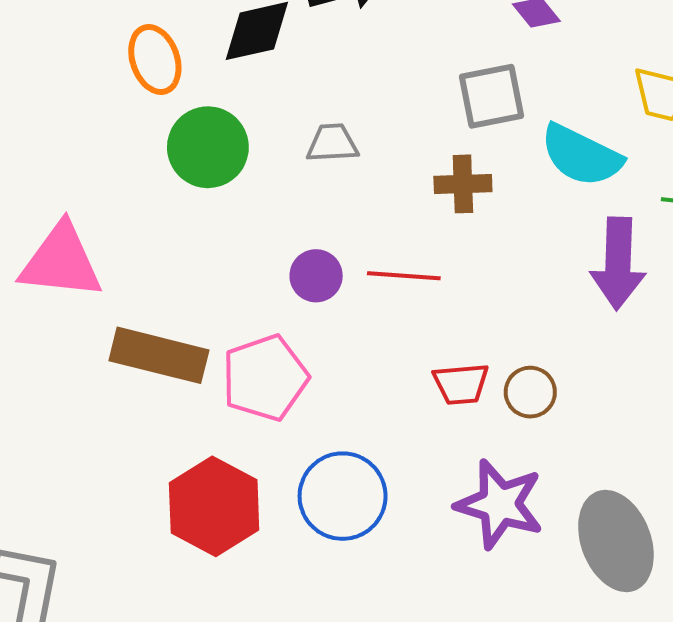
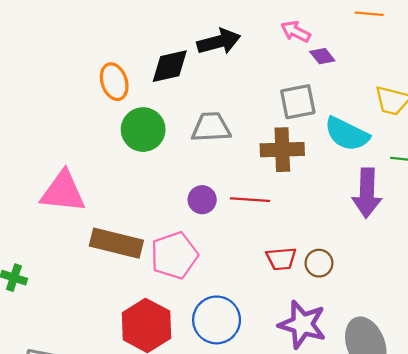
gray trapezoid: (332, 143) -> (211, 127), size x1.4
brown cross: (463, 184) -> (282, 150), size x1.4

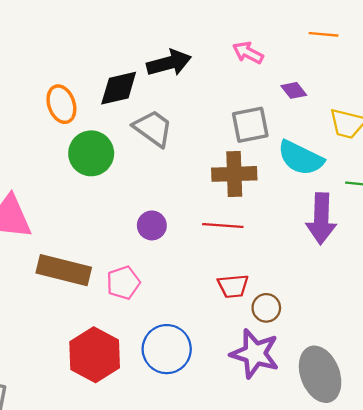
purple diamond: (322, 56) -> (294, 90), moved
gray trapezoid: (211, 127) -> (153, 128), moved, turned 39
red line: (250, 200) -> (223, 225), moved
pink pentagon: (174, 255) -> (123, 283), size x0.7
brown circle: (319, 263) -> (266, 308), moved

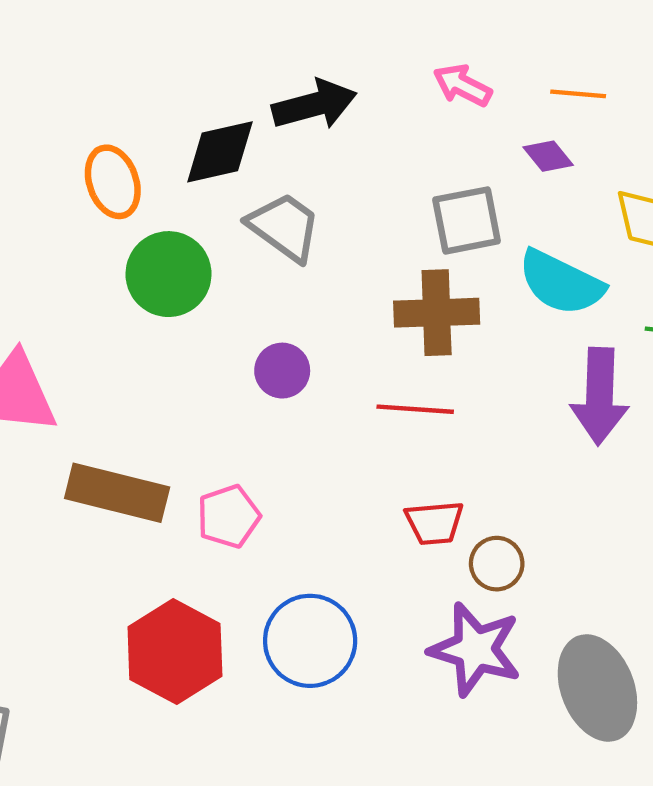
orange line: (324, 34) -> (578, 94), moved
purple circle: (152, 225) -> (282, 371), moved

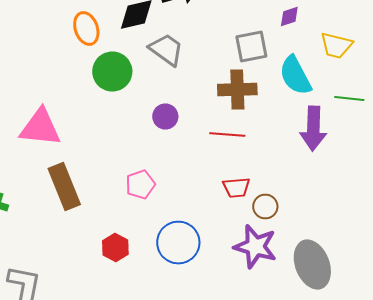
purple diamond: (548, 156) -> (289, 16), turned -70
cyan semicircle: (561, 283) -> (295, 76), turned 36
brown rectangle: (117, 493) -> (64, 186), moved, turned 54
red hexagon: (175, 652) -> (115, 248), size x0.6

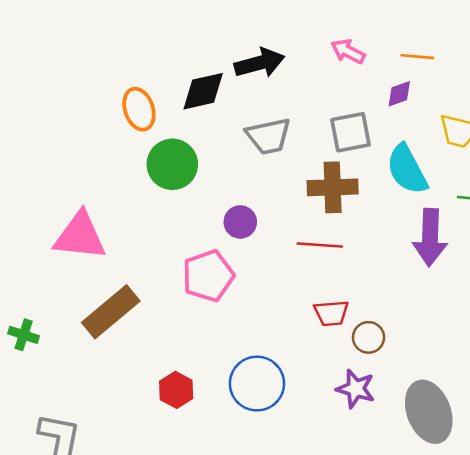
gray trapezoid: (166, 50) -> (268, 136), moved, turned 132
pink pentagon: (140, 184) -> (208, 276), moved, size x1.4
brown rectangle: (64, 186) -> (111, 312), turned 72
purple star: (255, 246) -> (356, 389), size x0.7

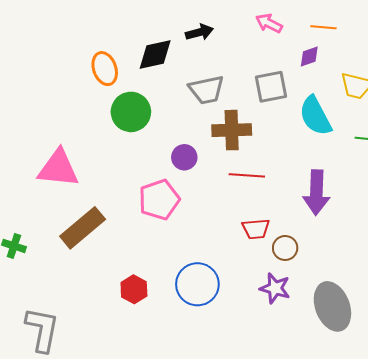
black arrow: (260, 63) -> (199, 32), size x0.7
brown cross: (333, 187) -> (232, 130), moved
purple arrow: (430, 237) -> (316, 193), moved

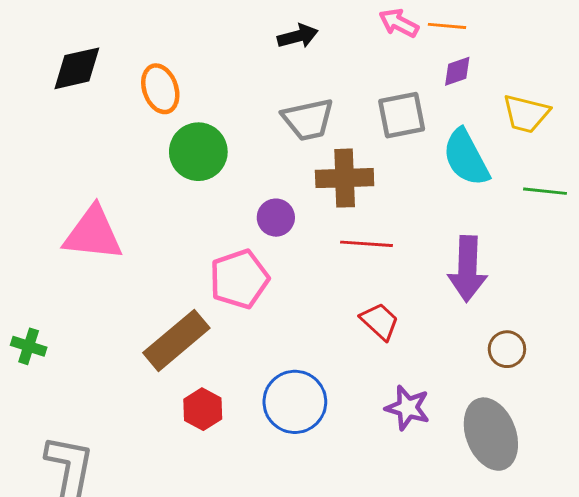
orange line: (323, 27) -> (447, 26), moved
black diamond: (155, 54) -> (77, 68), moved
brown rectangle: (83, 228) -> (176, 340), moved
red trapezoid: (256, 229) -> (380, 321), turned -132
brown circle: (285, 248) -> (507, 349), moved

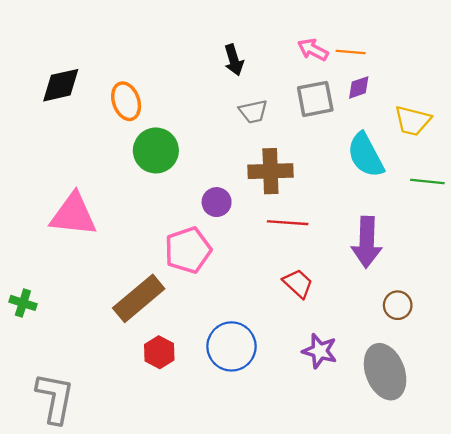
black arrow: (298, 36) -> (234, 60), turned 88
gray square: (402, 115) -> (315, 99), moved
gray trapezoid: (308, 120) -> (253, 112), moved, size x0.7

